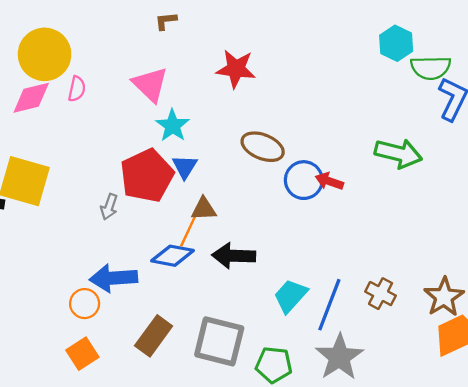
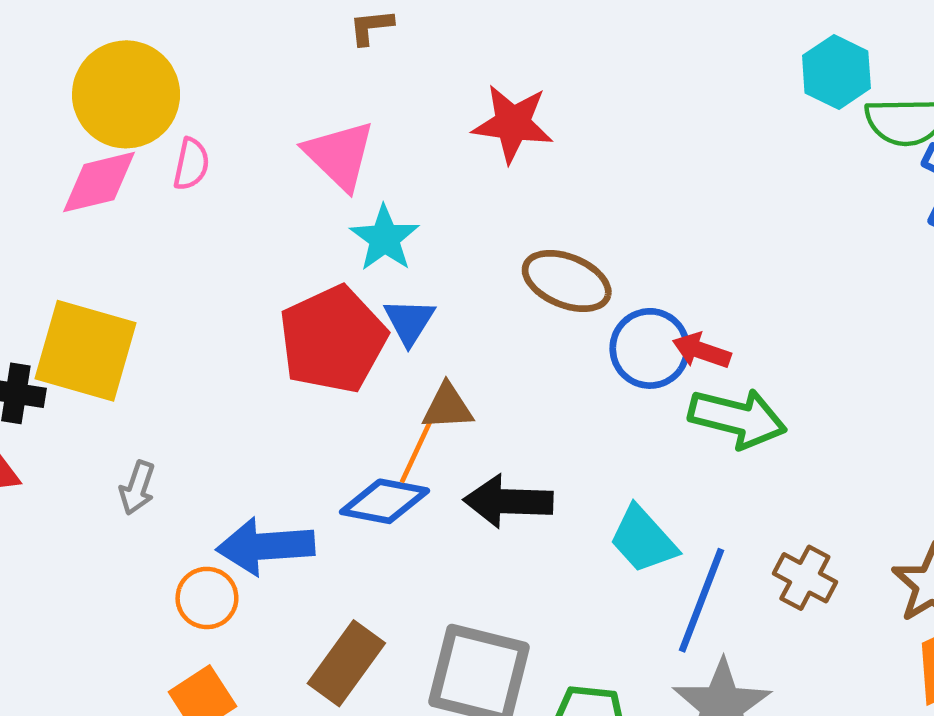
green arrow: (398, 153) -> (738, 418), moved
gray arrow: (109, 207) -> (137, 488), moved
cyan trapezoid: (290, 296) -> (643, 540), moved, turned -84

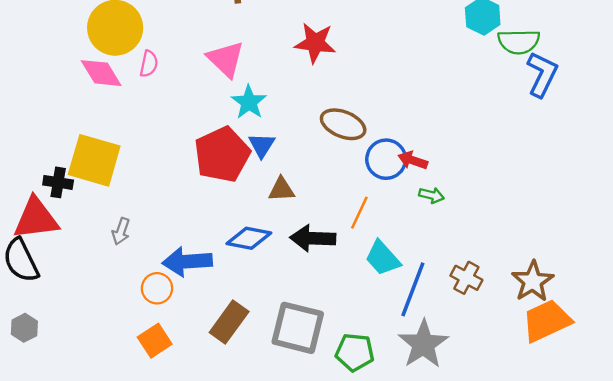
pink diamond: (99, 182) -> (101, 73), turned 72
green arrow: (738, 418) -> (431, 195), size x0.5
orange line: (416, 452) -> (359, 213), moved

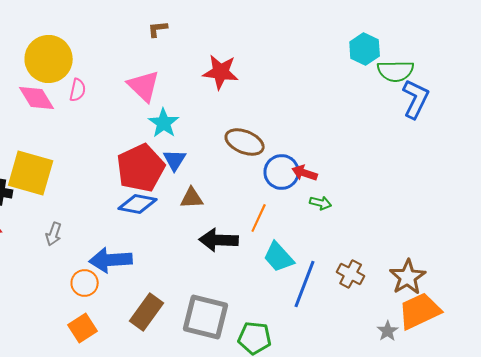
blue diamond: (249, 238) -> (138, 204), moved
gray star: (423, 344) -> (388, 331), moved, size x0.5

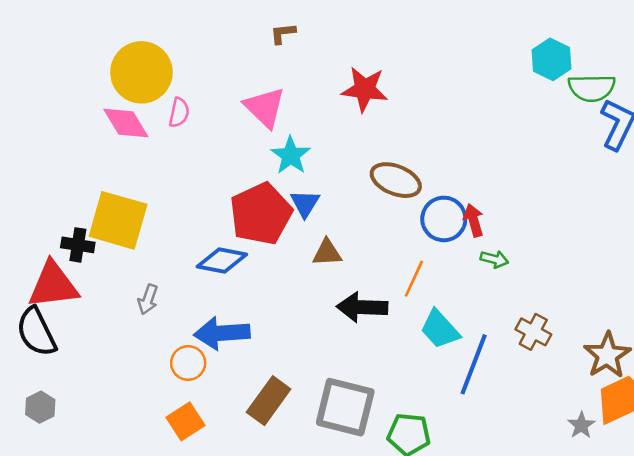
red arrow: (305, 173) -> (474, 220), turned 55
blue diamond: (138, 204) -> (222, 260), moved
brown cross: (351, 274) -> (533, 332), moved

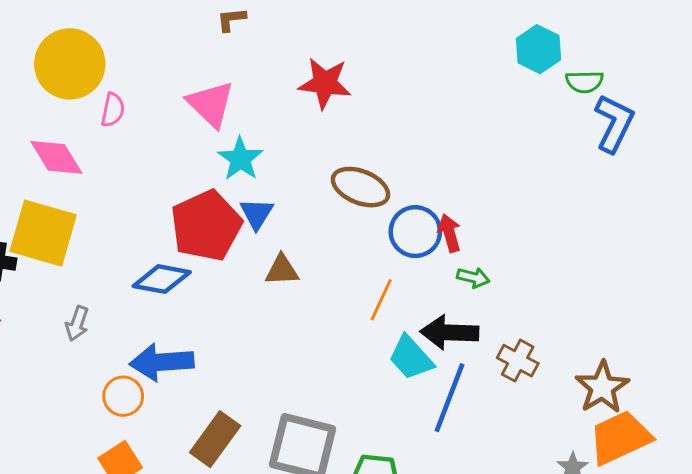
green semicircle: (592, 88) -> (584, 82), size x0.7
pink diamond: (126, 123) -> (56, 157), moved
black arrow: (362, 307) -> (449, 332), moved

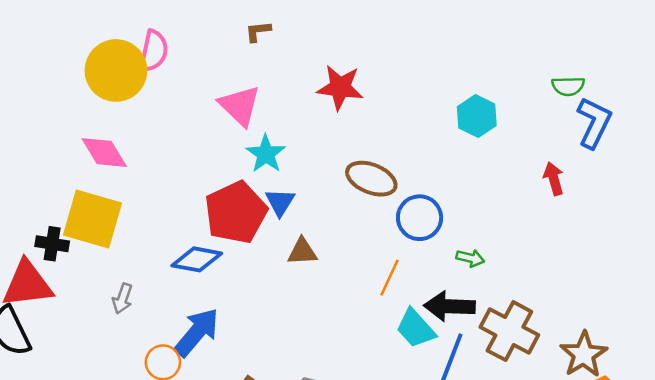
cyan hexagon: (538, 49) -> (477, 116), moved
pink semicircle: (113, 110) -> (154, 51), moved, size x1.4
red arrow: (449, 233) -> (554, 179), moved
brown cross: (518, 361) -> (509, 331), size x1.6
blue arrow: (162, 362) -> (197, 332), turned 134

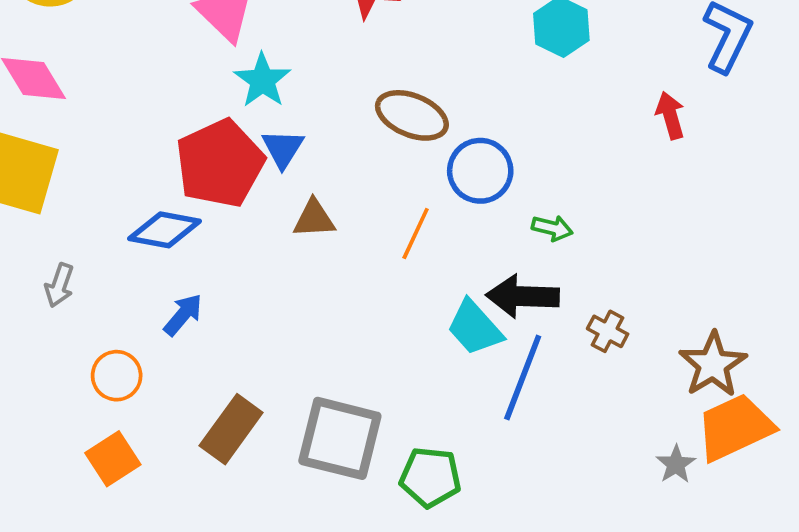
orange line: (390, 278) -> (416, 234), moved
brown cross: (509, 331) -> (608, 331), size x0.5
blue arrow: (197, 332) -> (183, 315), moved, size x0.6

